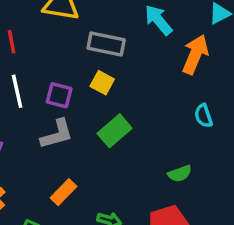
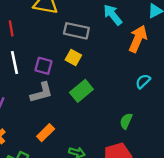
cyan semicircle: (203, 116) -> (143, 81), turned 63
green semicircle: (180, 174) -> (126, 121), turned 133

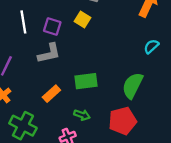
green rectangle: (81, 91) -> (86, 81), moved, turned 30
green semicircle: (126, 121) -> (133, 85), size x1.6

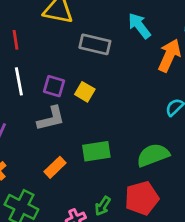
yellow square: (83, 19) -> (85, 92), moved
green semicircle: (133, 85) -> (153, 155), turned 44
green arrow: (82, 115) -> (103, 206), moved, turned 105

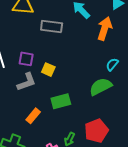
yellow square: (85, 92) -> (48, 70), moved
green semicircle: (153, 155) -> (101, 87), moved

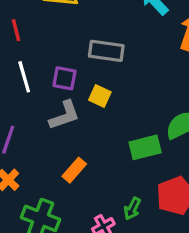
gray rectangle: (52, 26) -> (106, 51), moved
green rectangle: (61, 101) -> (145, 147), moved

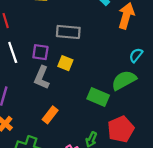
gray L-shape: (65, 115) -> (42, 78), turned 135
green rectangle: (145, 147) -> (98, 97), turned 40

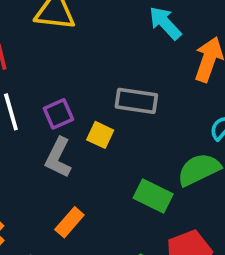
gray rectangle: (68, 32) -> (136, 101), moved
purple square: (40, 52) -> (58, 114), turned -35

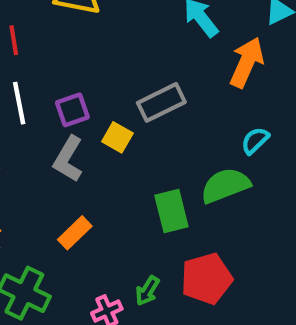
gray rectangle: (136, 101) -> (161, 102), turned -39
green rectangle: (153, 196) -> (171, 211), turned 45

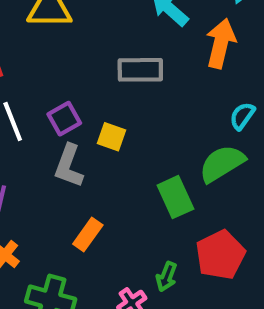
gray rectangle: (161, 102) -> (140, 70), moved, turned 36

